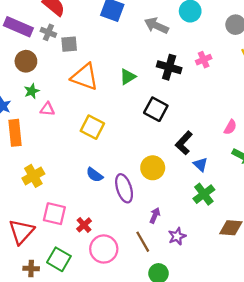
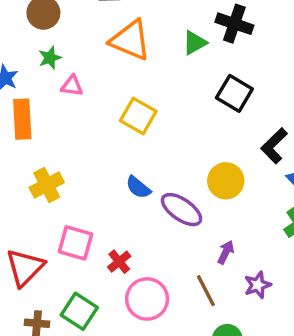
black cross: (169, 67) -> (234, 24), moved
purple ellipse: (124, 188) -> (182, 210), turned -40

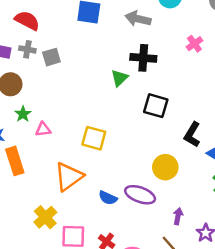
orange triangle: (130, 40) -> (69, 177), moved, turned -44
yellow cross: (47, 185) -> (45, 217), moved
blue semicircle: (138, 187) -> (108, 198), moved

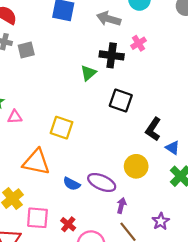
pink cross: (194, 44) -> (139, 43), moved
yellow circle: (165, 167) -> (136, 166), moved
orange triangle: (69, 177) -> (36, 162), turned 44
purple arrow: (178, 216) -> (121, 205), moved

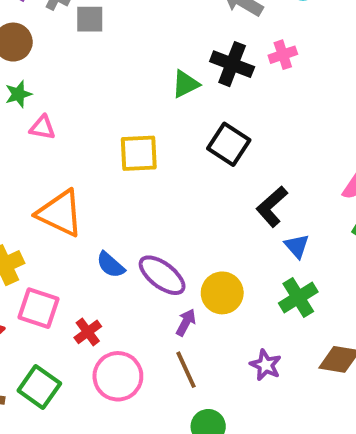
yellow square: (62, 128) -> (139, 153), moved, turned -35
yellow circle: (136, 166) -> (222, 293), moved
purple star: (161, 221) -> (266, 365), moved, turned -30

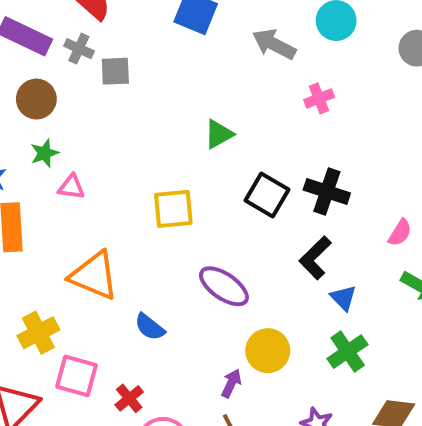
black cross: (232, 64) -> (327, 192), moved
purple ellipse: (162, 275) -> (224, 286), moved

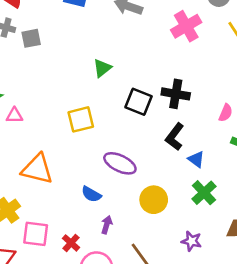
pink cross: (319, 98) -> (186, 26), moved, size x1.6
blue semicircle: (150, 327) -> (91, 194), moved
purple arrow: (231, 383) -> (107, 225), moved

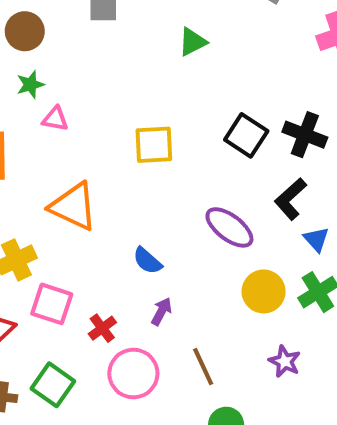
green triangle: (102, 68) -> (193, 42), moved
purple ellipse: (120, 163) -> (229, 227), moved
yellow circle: (154, 200) -> (264, 291), moved

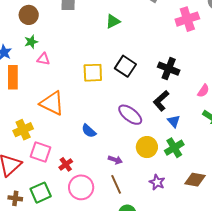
black square: (246, 135) -> (125, 66), moved
purple arrow: (161, 311) -> (115, 160), moved, turned 80
green square: (53, 385) -> (41, 193), turned 30

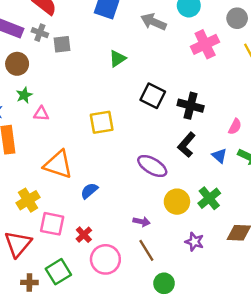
black square: (125, 66) -> (153, 96), moved
blue triangle: (174, 121) -> (219, 156), moved
blue semicircle: (89, 131) -> (89, 191), moved, turned 105

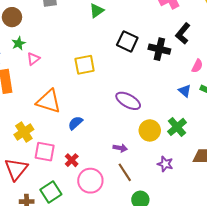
pink triangle: (41, 114) -> (33, 59), turned -40
black L-shape: (187, 145) -> (183, 33), moved

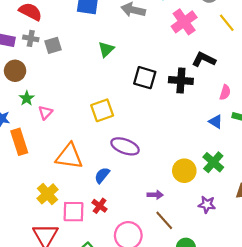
black L-shape: (183, 33) -> (204, 59), turned 85
purple ellipse: (128, 101) -> (125, 146), moved
red cross: (72, 160) -> (100, 206), moved

